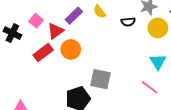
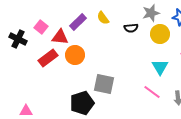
red triangle: (55, 31) -> (60, 37), turned 42

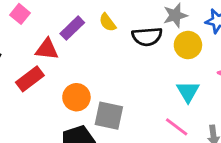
pink square: (41, 27) -> (20, 14), moved
black semicircle: (131, 28) -> (147, 37), size x1.5
orange circle: (75, 55) -> (76, 97), moved

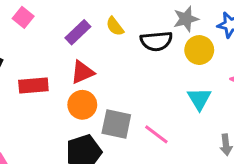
red triangle: (47, 49) -> (82, 72), moved, turned -30
red rectangle: (30, 79) -> (33, 86), turned 32
pink line: (177, 127) -> (156, 134), moved

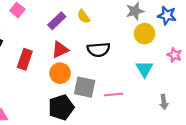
black semicircle: (156, 41) -> (99, 50), moved
red rectangle: (33, 86) -> (25, 59), turned -66
pink line: (156, 134) -> (114, 95), turned -42

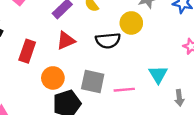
yellow circle: (145, 34) -> (131, 23), moved
cyan triangle: (145, 69) -> (158, 74), moved
orange circle: (60, 73) -> (53, 78), moved

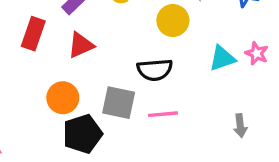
black semicircle: (108, 41) -> (155, 70), moved
red rectangle: (27, 51) -> (33, 34), moved
cyan triangle: (158, 74) -> (222, 58), moved, turned 42

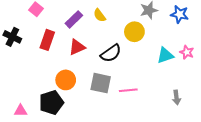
black semicircle: (155, 70) -> (111, 53), moved, turned -30
black pentagon: (83, 134) -> (51, 103), moved

